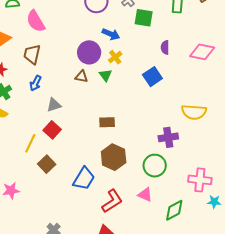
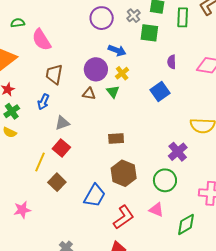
brown trapezoid: (32, 54) -> (54, 74), moved
purple cross: (168, 137) -> (178, 152), turned -30

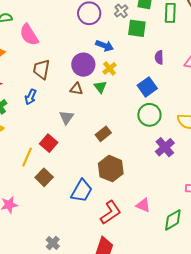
gray triangle: (62, 123) -> (67, 117), moved, turned -35
brown rectangle: (116, 139) -> (103, 134), turned -35
green circle: (165, 180) -> (149, 115), moved

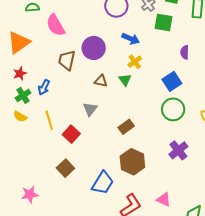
purple circle: (83, 65) -> (94, 48), moved
blue arrow: (31, 97) -> (44, 87), moved
purple cross: (165, 147) -> (178, 150), moved
yellow line: (27, 157) -> (49, 120), moved, turned -42

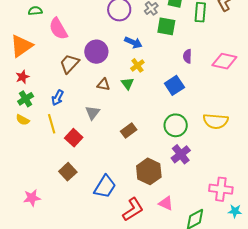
brown trapezoid: (67, 60) -> (69, 64), turned 30
blue arrow: (44, 87) -> (58, 98), moved
green circle: (173, 109) -> (176, 125), moved
brown hexagon: (132, 162) -> (149, 171), moved

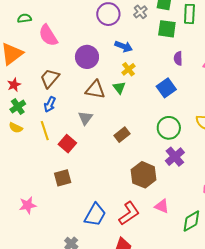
green square: (166, 26) -> (167, 29), moved
brown trapezoid: (69, 64) -> (50, 78), moved
brown triangle: (103, 85) -> (95, 90), size x1.5
brown square: (68, 172) -> (63, 178), turned 30
blue trapezoid: (105, 187) -> (95, 215), moved

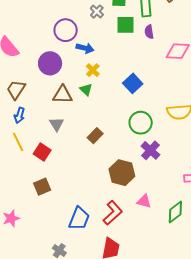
purple circle: (108, 14) -> (66, 30), moved
purple semicircle: (178, 58) -> (149, 32), moved

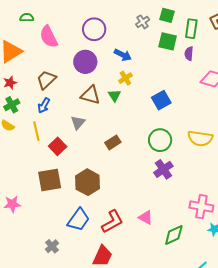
purple circle: (66, 30) -> (94, 29), moved
brown hexagon: (122, 173) -> (88, 182), moved
brown square: (42, 187) -> (50, 180), size x1.4

